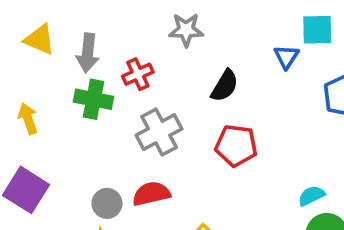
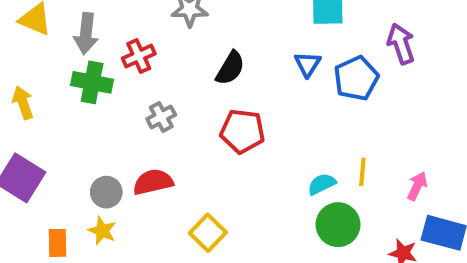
blue triangle: (286, 57) -> (308, 64), moved
gray cross: (159, 132) -> (161, 117), size x0.6

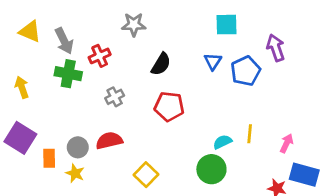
gray arrow: (86, 34) -> (64, 41), turned -32
green circle: (338, 225) -> (211, 169), moved
orange rectangle: (57, 243) -> (49, 158), moved

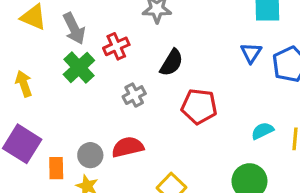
black semicircle: (161, 64) -> (172, 63), moved
green cross: (68, 74) -> (79, 67), turned 36
cyan semicircle: (222, 142) -> (262, 131), moved

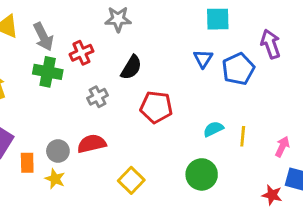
green cross: (79, 67) -> (48, 72), turned -36

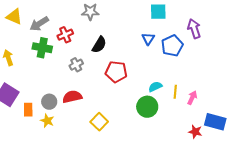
gray arrow: (43, 37) -> (39, 24), turned 84
pink arrow: (282, 147) -> (192, 98), moved
green circle: (202, 174) -> (147, 107), moved

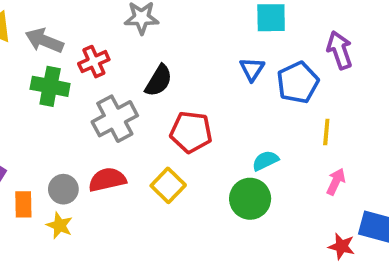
gray arrow: (39, 24) -> (44, 41), turned 54
gray cross: (76, 65) -> (115, 119), size x1.6
yellow line: (175, 92) -> (326, 132), moved
yellow square: (99, 122) -> (168, 185), moved

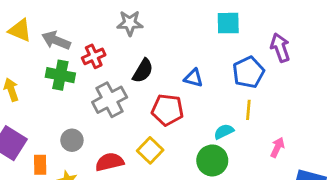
blue triangle: (252, 69) -> (193, 78), moved, turned -48
yellow line: (326, 132) -> (248, 110), moved
red semicircle: (107, 180) -> (110, 162), moved
gray circle: (63, 189) -> (72, 140), moved

